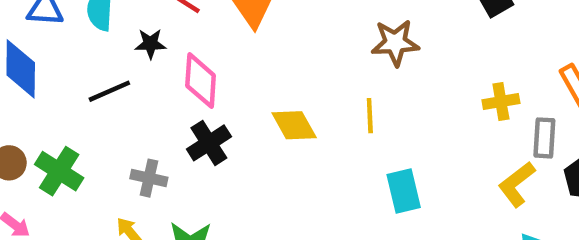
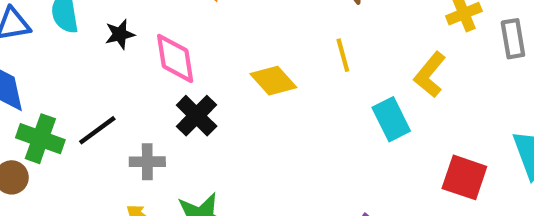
black line: (109, 91) -> (97, 130), moved
green cross: (59, 171) -> (40, 139), moved
yellow L-shape: (517, 184) -> (430, 75), moved

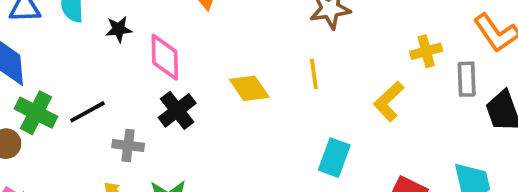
cyan rectangle: (391, 119) -> (334, 158), moved, turned 39

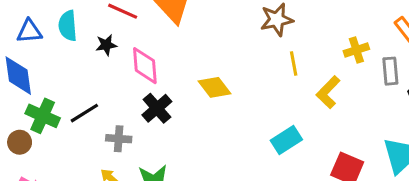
yellow line: (314, 74) -> (294, 63), moved
cyan rectangle: (334, 158) -> (286, 140), turned 40

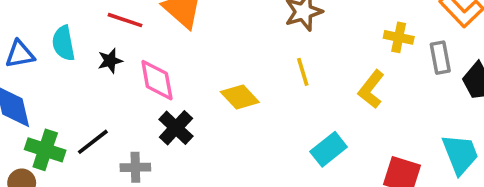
yellow cross: (356, 50) -> (399, 37), turned 35
yellow line: (294, 63) -> (303, 72), moved

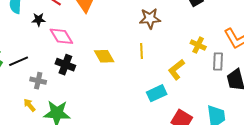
pink diamond: (157, 80) -> (61, 36), turned -35
black cross: (176, 128) -> (65, 65), turned -36
cyan rectangle: (329, 149) -> (157, 93), moved

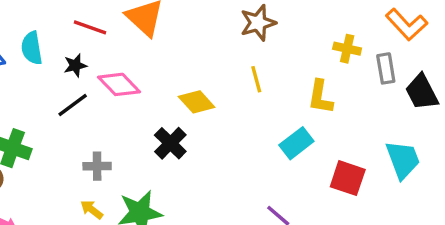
black line: (19, 61) -> (73, 105), moved
black cross: (65, 65) -> (170, 143), moved, turned 36
yellow L-shape: (176, 70) -> (320, 97), turned -30

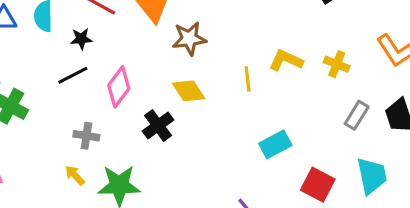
brown star: (258, 23) -> (189, 39), moved
gray rectangle: (386, 68) -> (357, 115), moved, turned 32
pink diamond: (119, 84) -> (119, 87), moved, turned 72
yellow L-shape: (320, 97) -> (286, 60), moved, turned 96

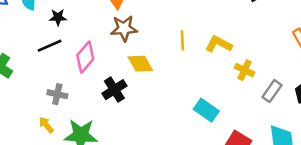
brown star: (189, 39) -> (124, 28), moved
yellow cross: (337, 64) -> (245, 70), moved
yellow line: (248, 79) -> (182, 40), moved
cyan rectangle: (275, 144) -> (206, 110), turned 60

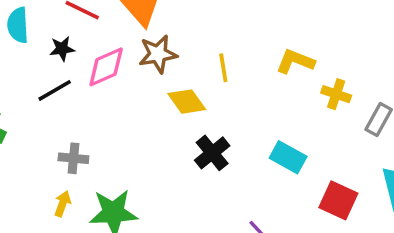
yellow line: (182, 40) -> (223, 68), moved
pink diamond: (85, 57) -> (106, 67), moved, turned 32
black cross: (114, 90) -> (212, 153), moved
yellow arrow: (46, 125) -> (63, 204), turned 66

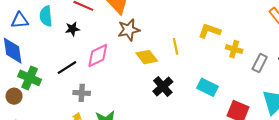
pink diamond: (106, 67) -> (98, 56), moved
yellow line: (223, 68) -> (176, 46), moved
black line: (55, 90) -> (67, 68), moved

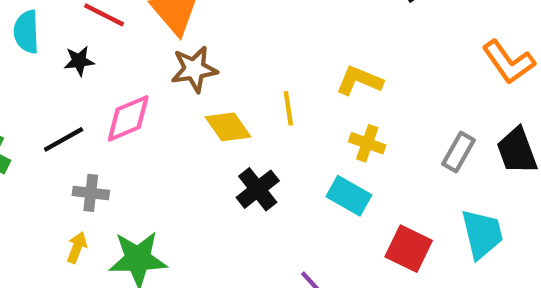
yellow cross: (234, 49) -> (367, 143), moved

